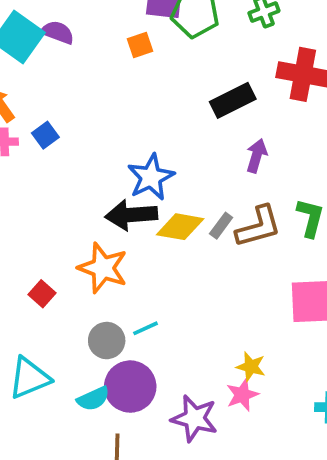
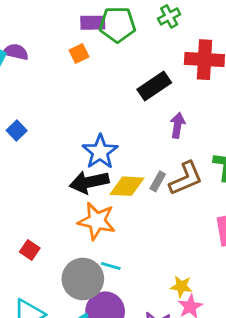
orange star: (103, 268) -> (97, 221), moved
cyan line: (145, 328) -> (111, 266), turned 48
gray circle: (107, 341) -> (83, 279), size x1.5
yellow star: (251, 367) -> (181, 286), moved

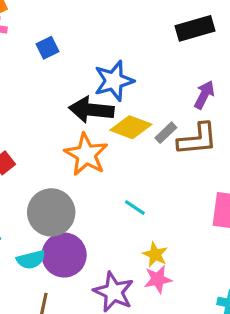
purple arrow: (178, 125) -> (204, 95), moved
blue square: (17, 130) -> (47, 48), moved
cyan line: (111, 266) -> (135, 207), moved

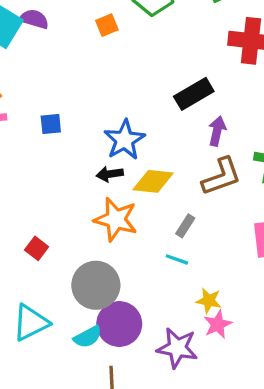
black rectangle: (195, 28) -> (194, 94), moved
blue square: (47, 48) -> (51, 124), turned 35
black arrow: (91, 110) -> (110, 174), size x0.6
gray rectangle: (166, 133) -> (185, 226), moved

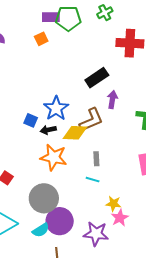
blue square: (51, 124) -> (31, 120), moved, turned 32
brown L-shape: (221, 176) -> (91, 120), moved
gray rectangle: (185, 226) -> (96, 159), turned -32

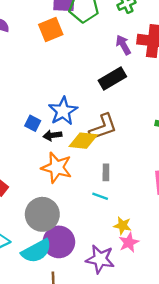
orange square: (41, 39) -> (51, 29), size x1.5
purple arrow: (112, 100) -> (123, 45), moved, turned -42
cyan semicircle: (41, 230) -> (36, 251), size x1.5

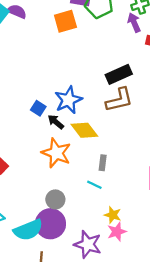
purple arrow: (123, 45) -> (134, 23), moved
brown L-shape: (103, 127) -> (119, 100), moved
black arrow: (52, 135) -> (56, 122), turned 42
yellow diamond: (83, 141) -> (84, 130), turned 40
gray circle: (42, 214) -> (55, 199), moved, size x0.6

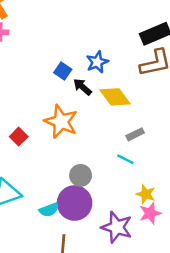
blue star: (68, 100) -> (97, 62), size x0.7
orange star: (56, 153) -> (61, 122), moved
gray rectangle: (103, 163) -> (135, 134), turned 56
cyan semicircle: (28, 230) -> (49, 210), size x0.6

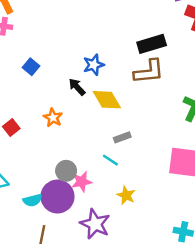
blue square: (63, 71) -> (31, 67), moved
orange star: (61, 122) -> (53, 118), size x0.6
pink star: (150, 213) -> (82, 182), moved

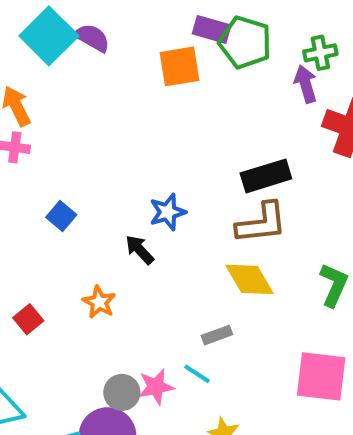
yellow diamond: (107, 100) -> (250, 279), moved
pink star: (82, 182) -> (156, 387), moved

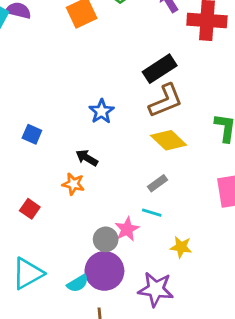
black arrow: (140, 250) -> (87, 158), moved

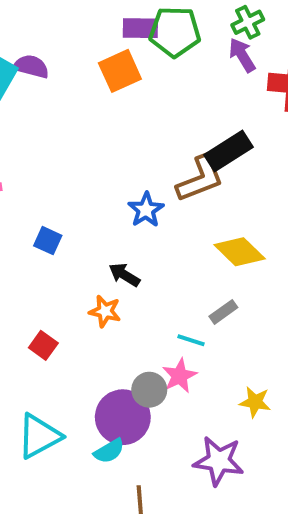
brown L-shape: (166, 101) -> (200, 179), moved
cyan line: (152, 213) -> (191, 340), moved
purple circle: (104, 271) -> (123, 417), moved

